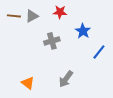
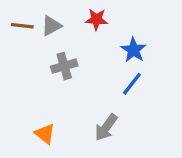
gray cross: (52, 41) -> (64, 66), moved
blue line: (99, 52) -> (132, 84), moved

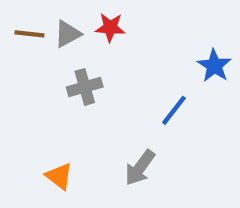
red star: (96, 19) -> (110, 27), moved
blue star: (134, 50) -> (214, 66), moved

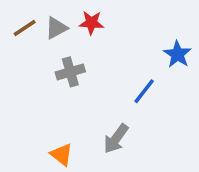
brown line: (29, 34) -> (25, 28), turned -40
orange triangle: (59, 176) -> (62, 155), moved

